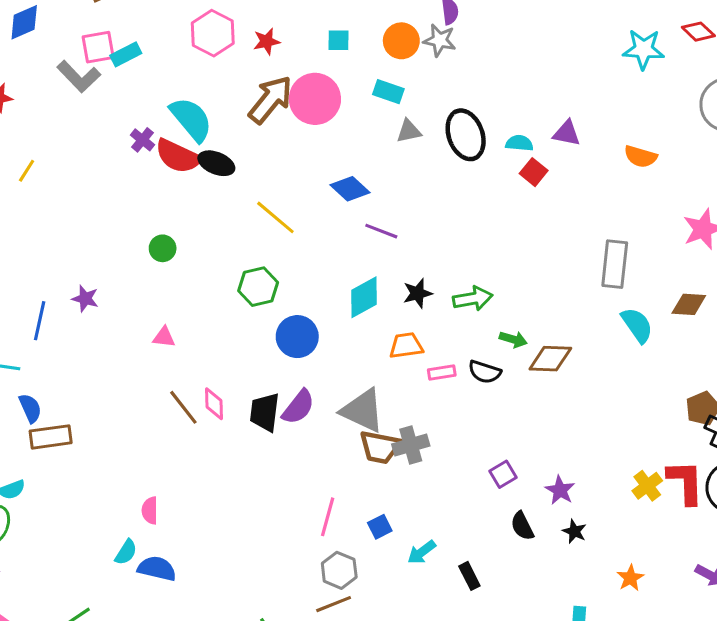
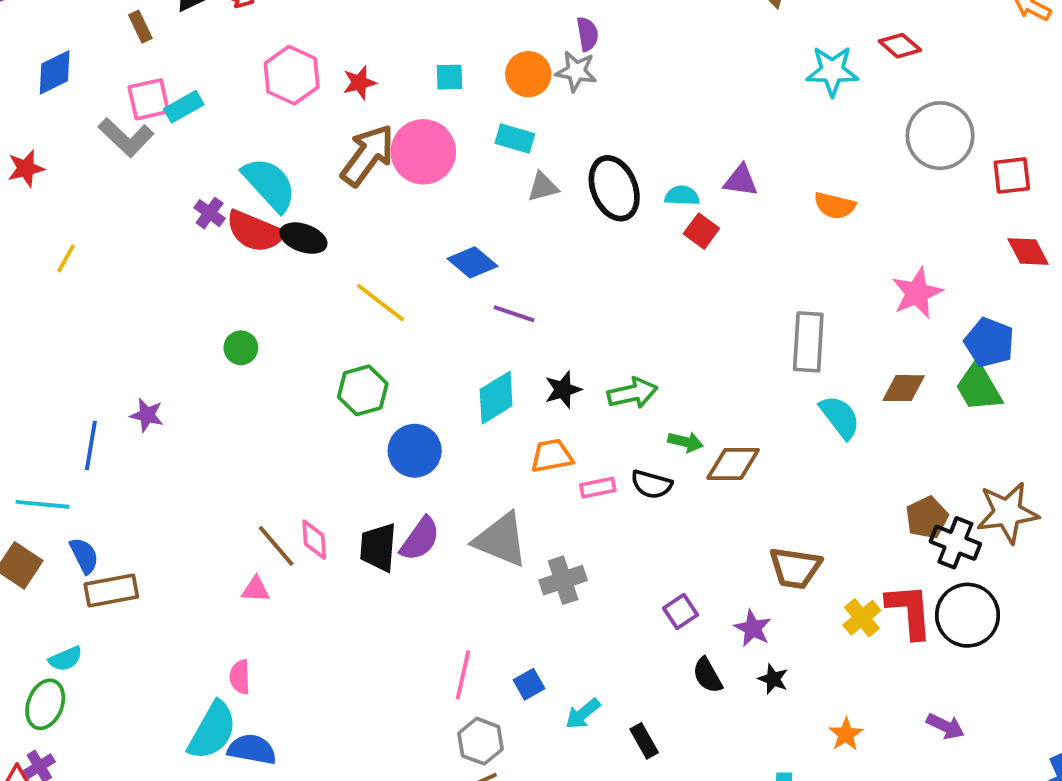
pink triangle: (164, 337) -> (256, 589), moved
brown trapezoid: (380, 447) -> (795, 568), moved
cyan semicircle: (126, 552) -> (212, 731), size x1.8

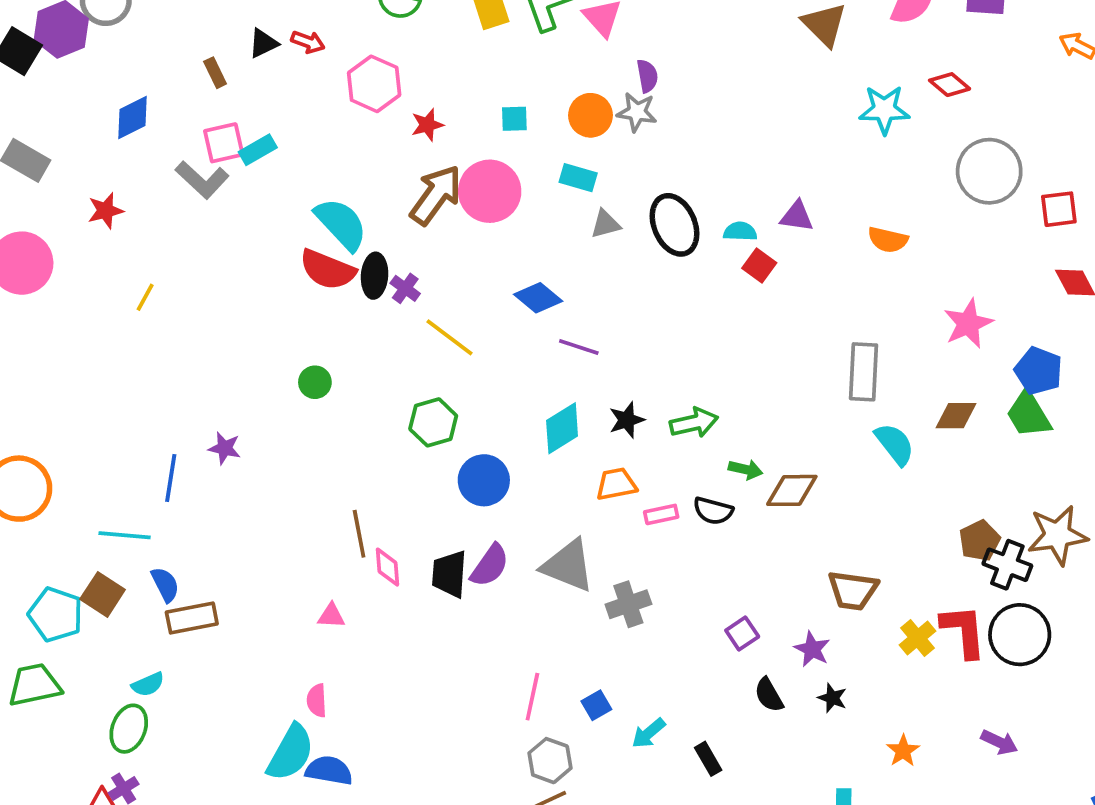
pink hexagon: (292, 75) -> (374, 84), moved
purple cross: (210, 213) -> (405, 288), moved
black ellipse: (303, 238) -> (375, 276), turned 75
brown line: (276, 546) -> (359, 534), moved, turned 30

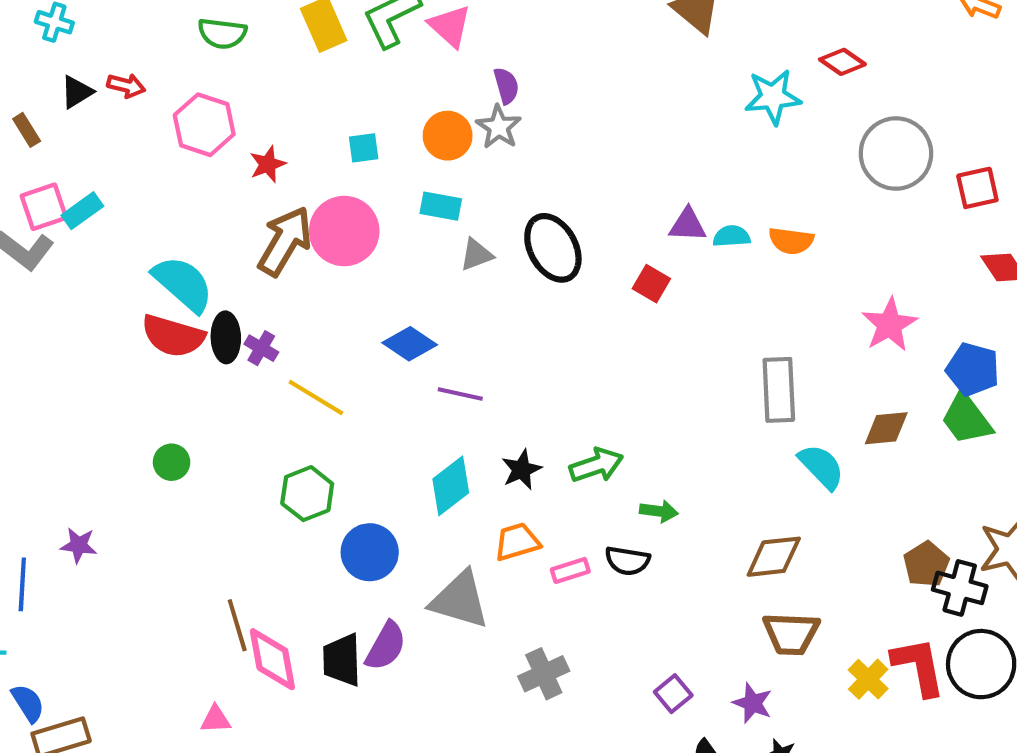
gray star: (637, 112) -> (499, 127), turned 30
cyan semicircle: (740, 231) -> (732, 236), moved
brown diamond: (792, 490) -> (774, 557), moved
gray triangle: (568, 566) -> (460, 600), moved
pink diamond: (387, 567) -> (272, 659), size x1.5

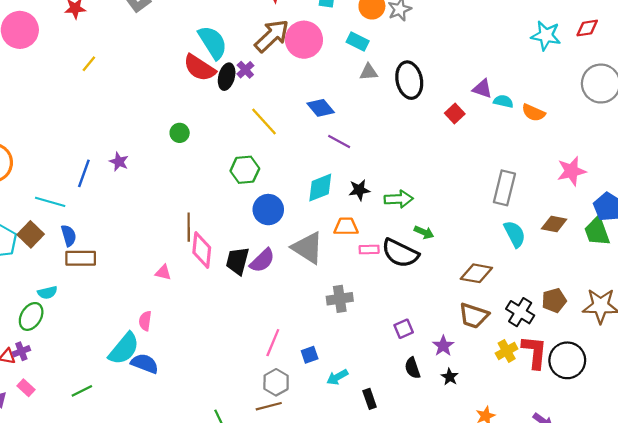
red diamond: (842, 62) -> (587, 28), turned -60
purple cross: (261, 348) -> (245, 70), moved
black semicircle: (627, 561) -> (400, 253), size x1.6
black cross: (960, 588) -> (520, 312), moved

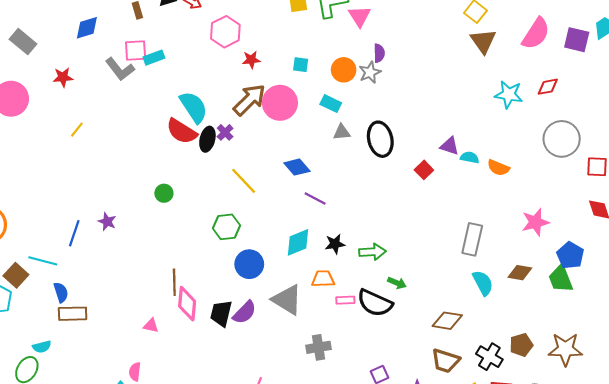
brown square: (31, 234) -> (16, 275), moved

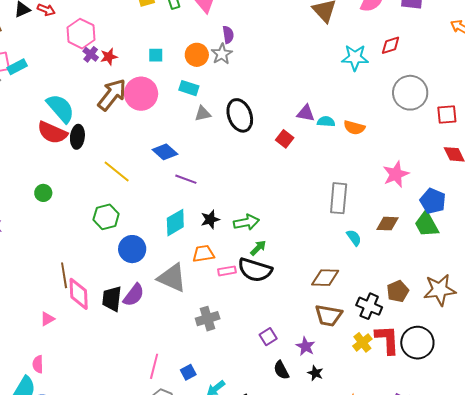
purple cross: (225, 132) -> (91, 54), moved
green arrow: (397, 283) -> (258, 248), moved, turned -60
cyan semicircle: (483, 283) -> (354, 238), size x0.7
pink triangle: (151, 326) -> (47, 319), turned -35

